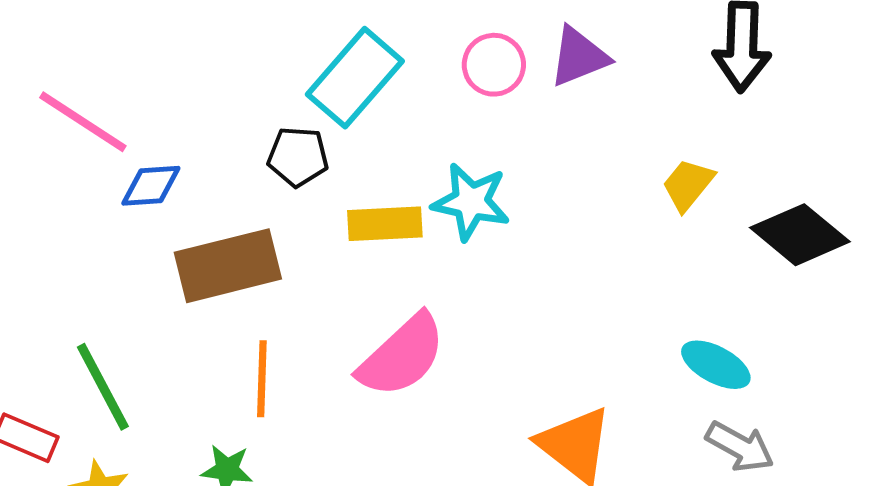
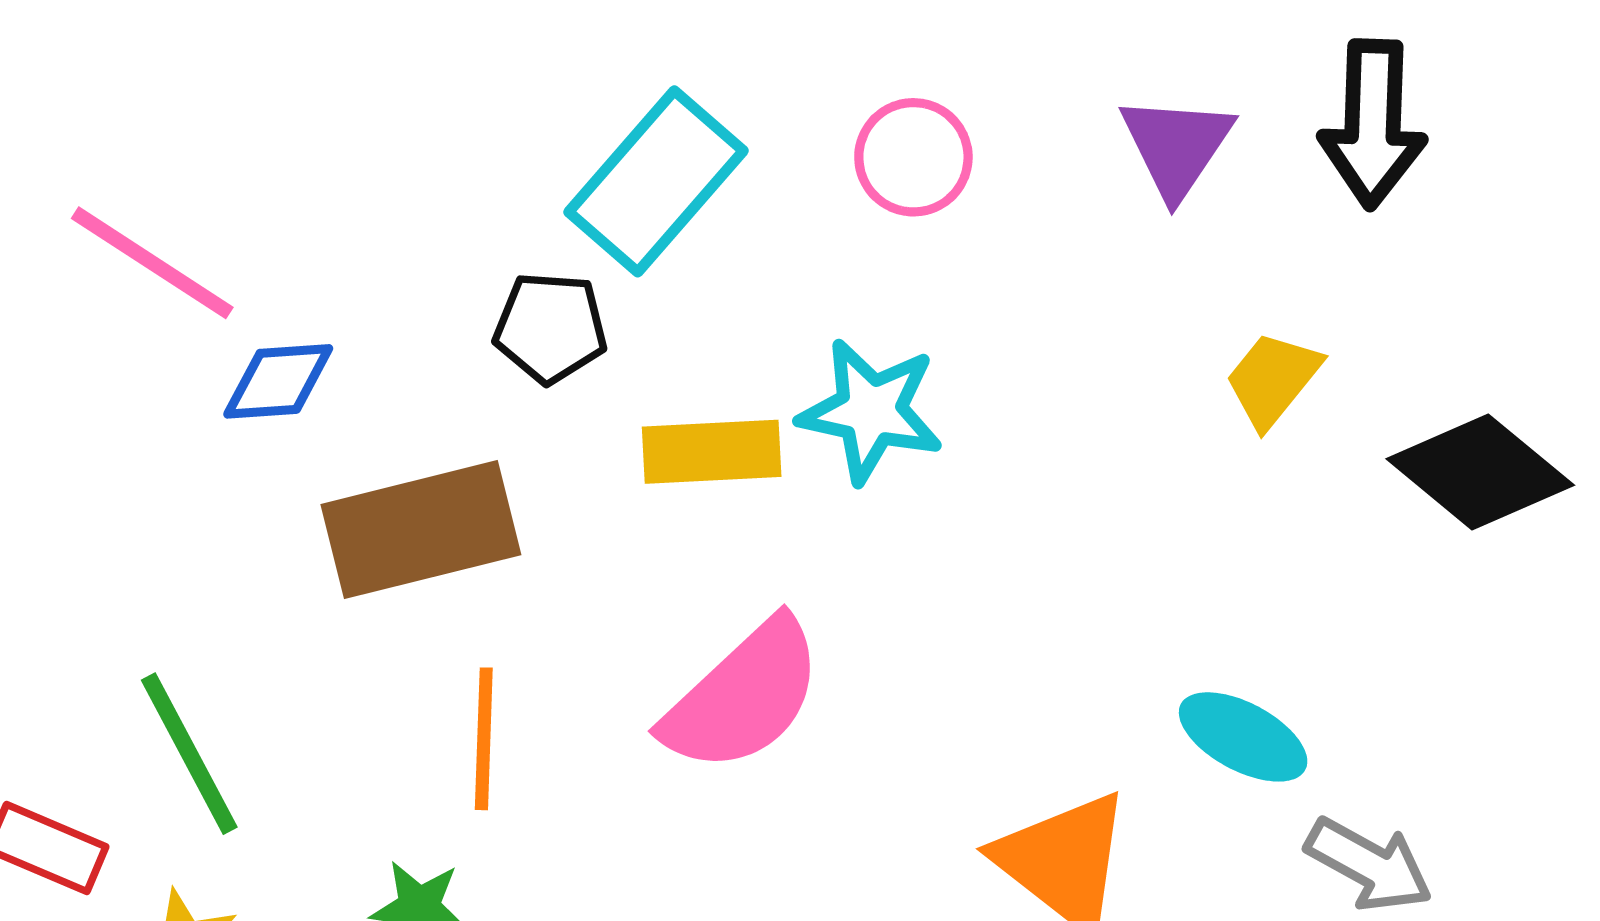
purple triangle: (579, 57) -> (1176, 146), moved, turned -34
cyan ellipse: (716, 365) -> (1243, 737), moved

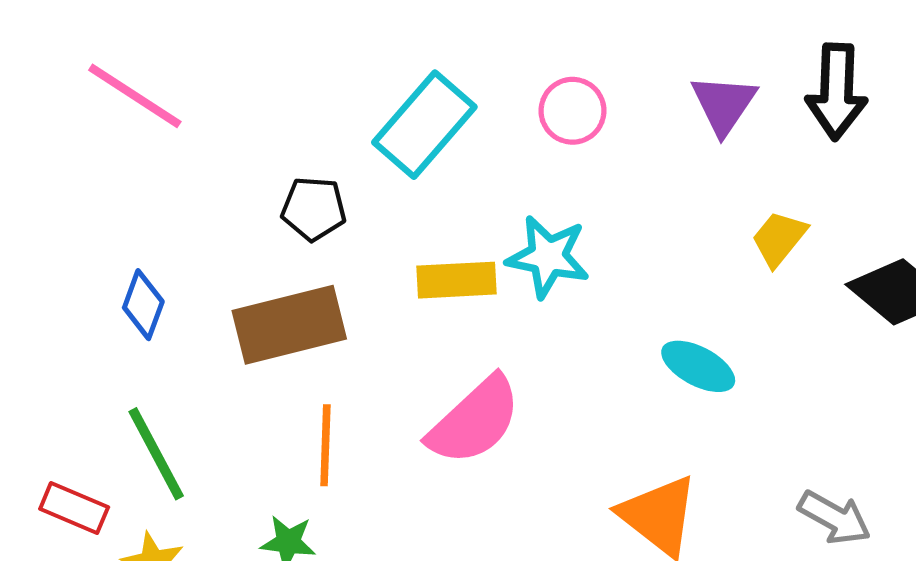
pink line: (152, 263) -> (135, 96), moved
black pentagon: (550, 328) -> (314, 209), moved
blue diamond: (278, 381) -> (143, 305), moved, turned -66
cyan ellipse: (1243, 737) -> (698, 366), moved

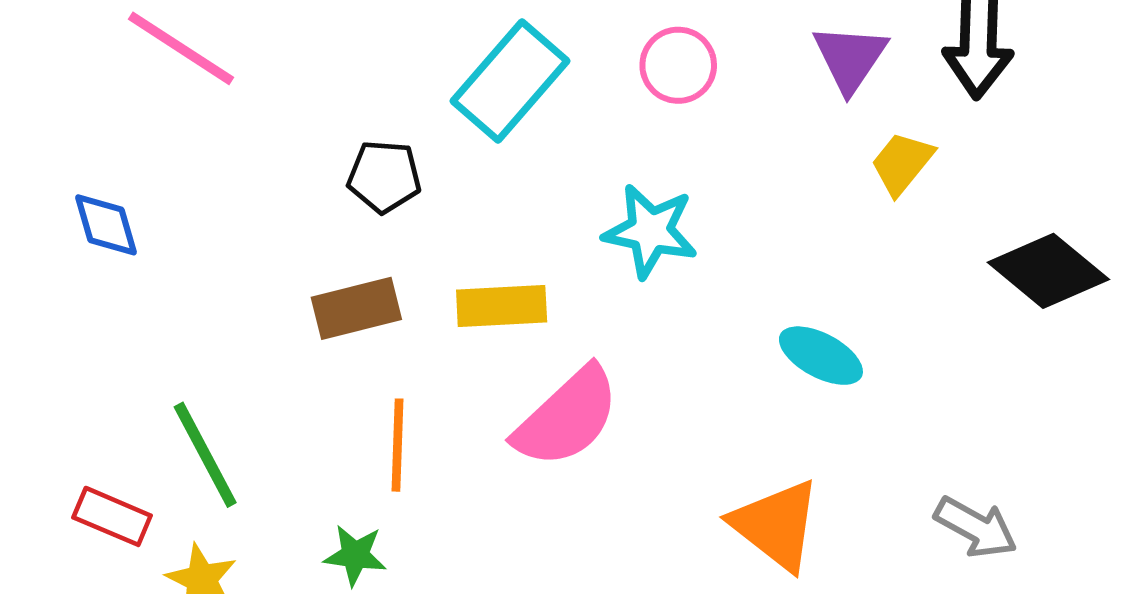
yellow trapezoid: (779, 239) -> (902, 163), moved
yellow rectangle: (456, 280) -> (502, 306), moved
blue diamond: (143, 305) -> (106, 225), moved, turned -36
brown rectangle: (289, 325) -> (356, 308), size x0.7

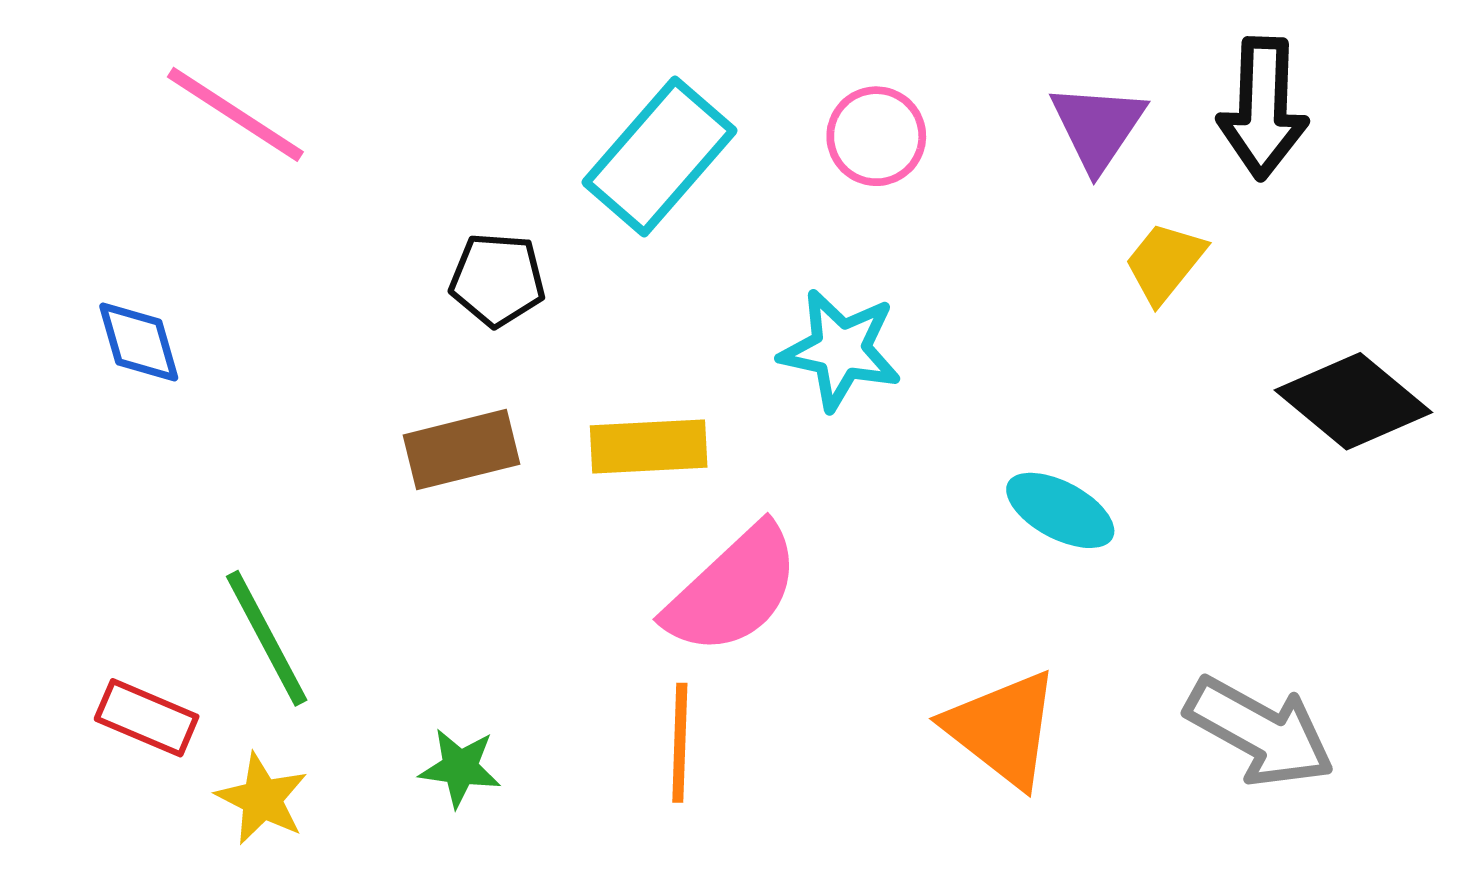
orange line: (398, 445) -> (680, 743), moved
gray arrow: (976, 527) -> (1260, 732), size x1.4

